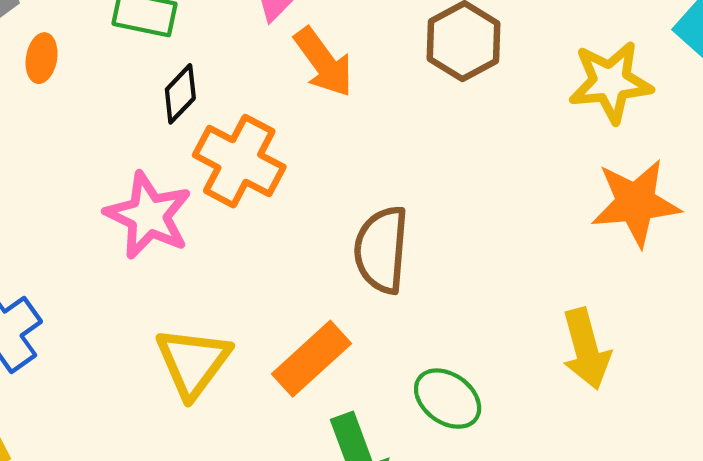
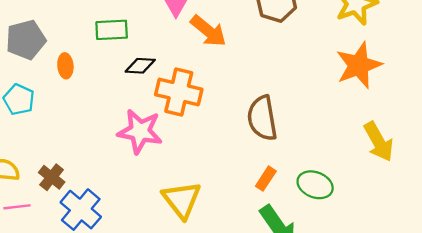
black diamond: (180, 94) -> (140, 66), turned 64
orange star: (636, 203) -> (359, 65), moved
orange rectangle: (311, 359) -> (266, 179), moved, size x0.6

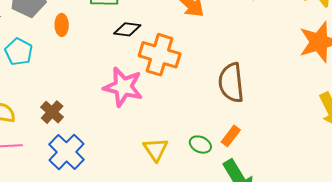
brown cross: (52, 177) -> (52, 112), moved
green ellipse: (315, 185) -> (200, 145), moved, size x0.7
yellow triangle: (182, 200) -> (156, 149), size x0.7

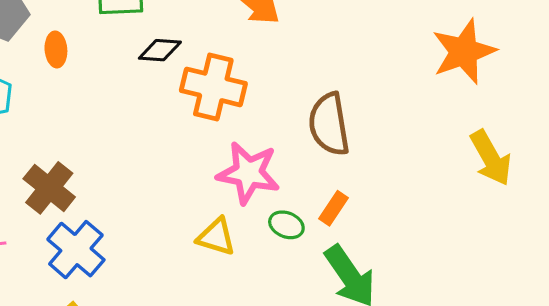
pink star: (123, 87) -> (248, 173), moved
brown cross: (52, 112) -> (49, 188), size x1.4
yellow triangle: (156, 149) -> (216, 237), turned -36

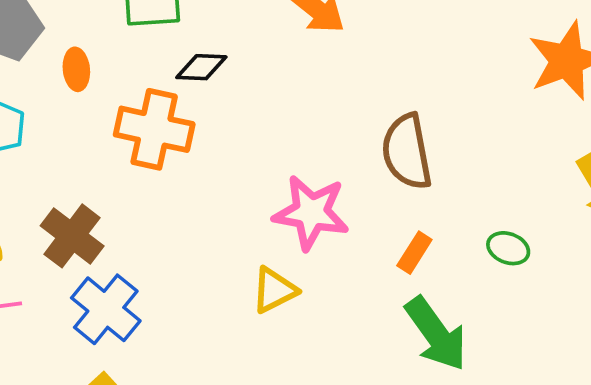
orange cross: (213, 87) -> (154, 129), moved
green ellipse: (286, 225) -> (508, 248), moved
yellow triangle: (216, 237) -> (274, 290), turned -42

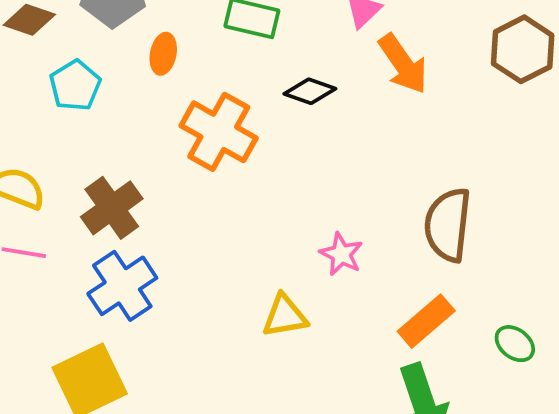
black diamond: (201, 67) -> (310, 91), moved
pink star: (311, 212) -> (341, 254), size x0.6
orange rectangle: (414, 253) -> (426, 321), size x1.4

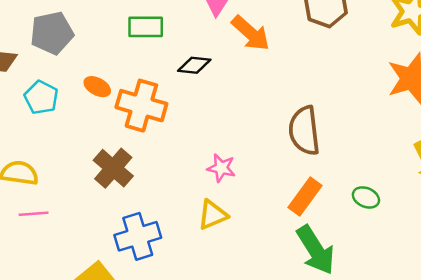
orange ellipse: (163, 54) -> (97, 87), moved, turned -60
brown cross: (112, 208) -> (113, 168), moved
pink star: (341, 254) -> (221, 168), moved
blue cross: (122, 286) -> (138, 236), moved, turned 30

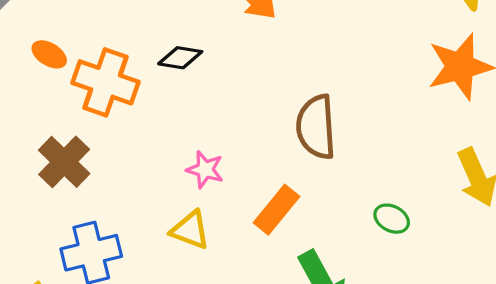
black diamond: (194, 65) -> (180, 58), moved
orange rectangle: (305, 196) -> (276, 210), moved
yellow triangle: (213, 215) -> (190, 230), turned 40

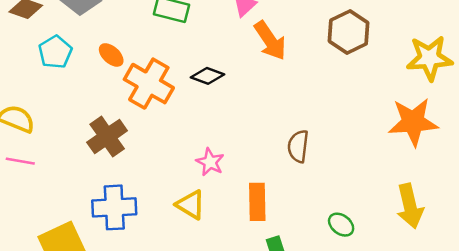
brown semicircle: (316, 127) -> (298, 146), size x0.7
orange rectangle: (276, 210) -> (257, 202), turned -51

